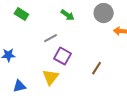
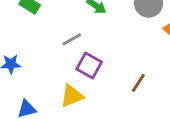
yellow triangle: (50, 77) -> (72, 96), turned 30

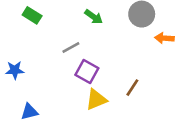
yellow triangle: (72, 96) -> (96, 100), moved

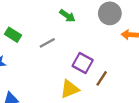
green rectangle: (32, 15) -> (13, 35), moved
purple square: (87, 72) -> (83, 63), moved

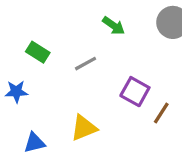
yellow triangle: (70, 89) -> (84, 128), moved

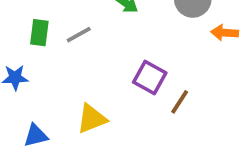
green rectangle: (38, 52) -> (39, 33), turned 65
gray line: (86, 64) -> (79, 35), moved

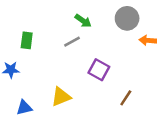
gray line: (79, 35) -> (72, 42), moved
brown line: (180, 102) -> (126, 98), moved

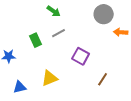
green arrow: (83, 21) -> (54, 11), moved
green rectangle: (27, 40) -> (36, 40), moved, turned -32

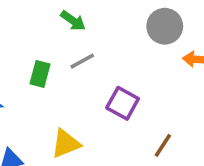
green rectangle: (36, 40) -> (40, 74), turned 40

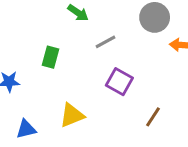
gray line: (82, 61) -> (106, 42), moved

